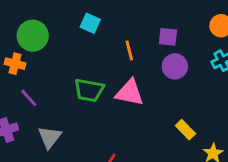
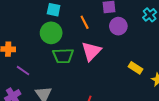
green circle: (33, 36) -> (51, 33), moved
pink triangle: (130, 93) -> (91, 51), turned -45

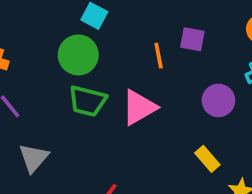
orange line: (85, 22) -> (159, 56), moved
purple circle: (118, 26) -> (218, 100), moved

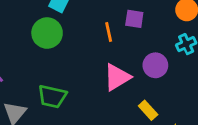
green trapezoid: (87, 101) -> (52, 96), moved
pink triangle: (139, 107) -> (117, 77), moved

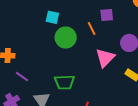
green circle: (47, 33) -> (66, 38), moved

